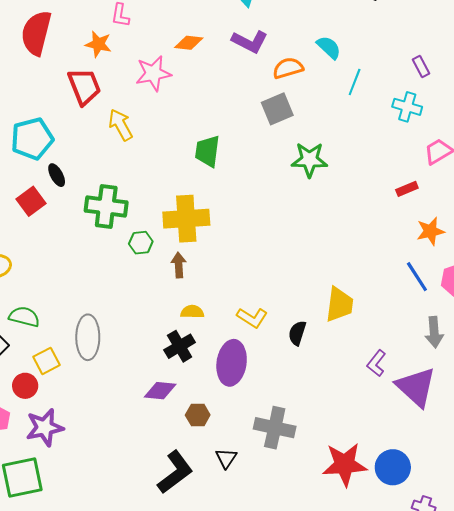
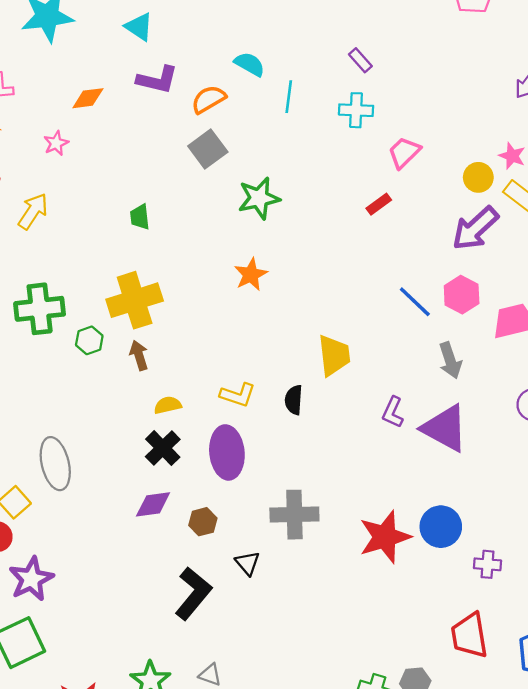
pink star: (153, 73) -> (56, 143), size x0.6
yellow arrow: (121, 125) -> (33, 211), turned 76
green trapezoid: (207, 151) -> (140, 217), size x0.7
orange star: (430, 231) -> (251, 274), moved

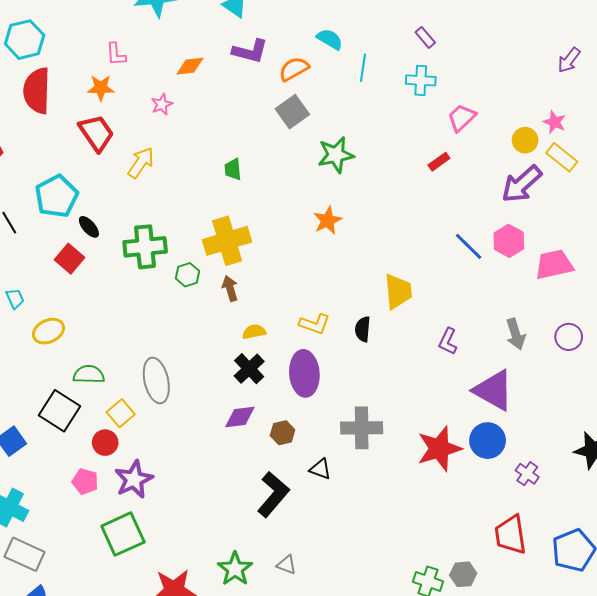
gray arrow: (450, 360) -> (516, 334), moved
purple triangle: (445, 428) -> (494, 390), moved
black triangle: (247, 563) -> (320, 469), turned -30
purple cross: (487, 564) -> (527, 474), turned 30

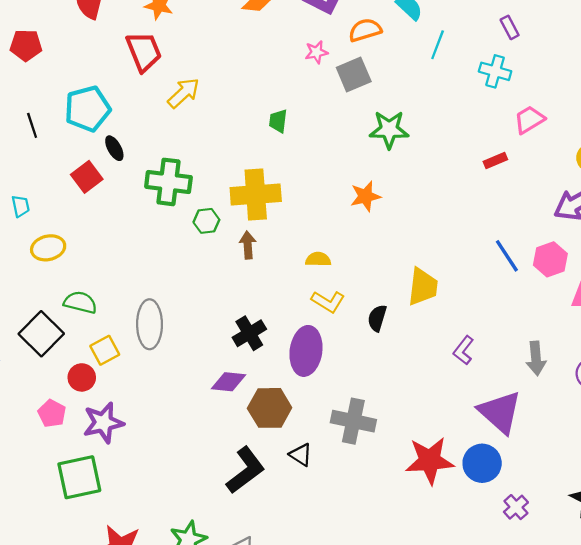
pink star: (162, 104) -> (316, 52), moved
yellow semicircle: (254, 332) -> (318, 259), moved
brown hexagon: (283, 433) -> (270, 408), size x1.6

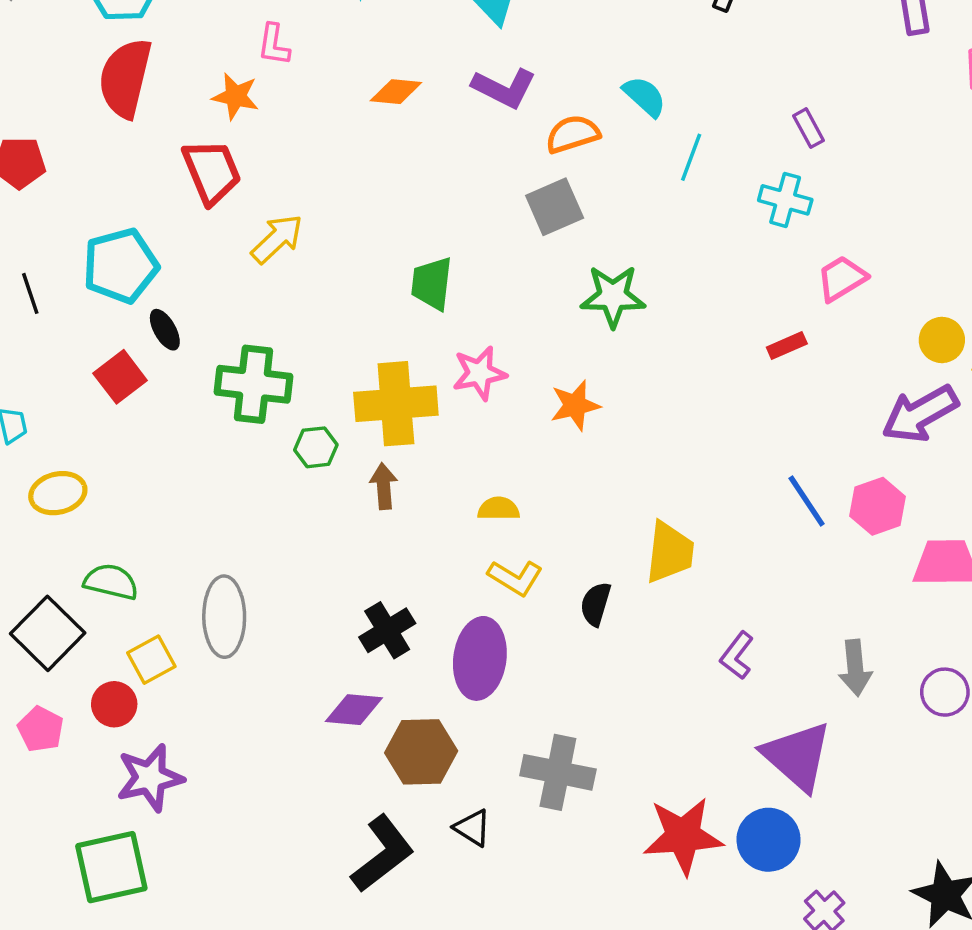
pink star: (316, 52) -> (479, 373), moved, size x1.4
green trapezoid: (278, 121) -> (432, 283), size x1.4
pink pentagon: (52, 414) -> (41, 729), moved

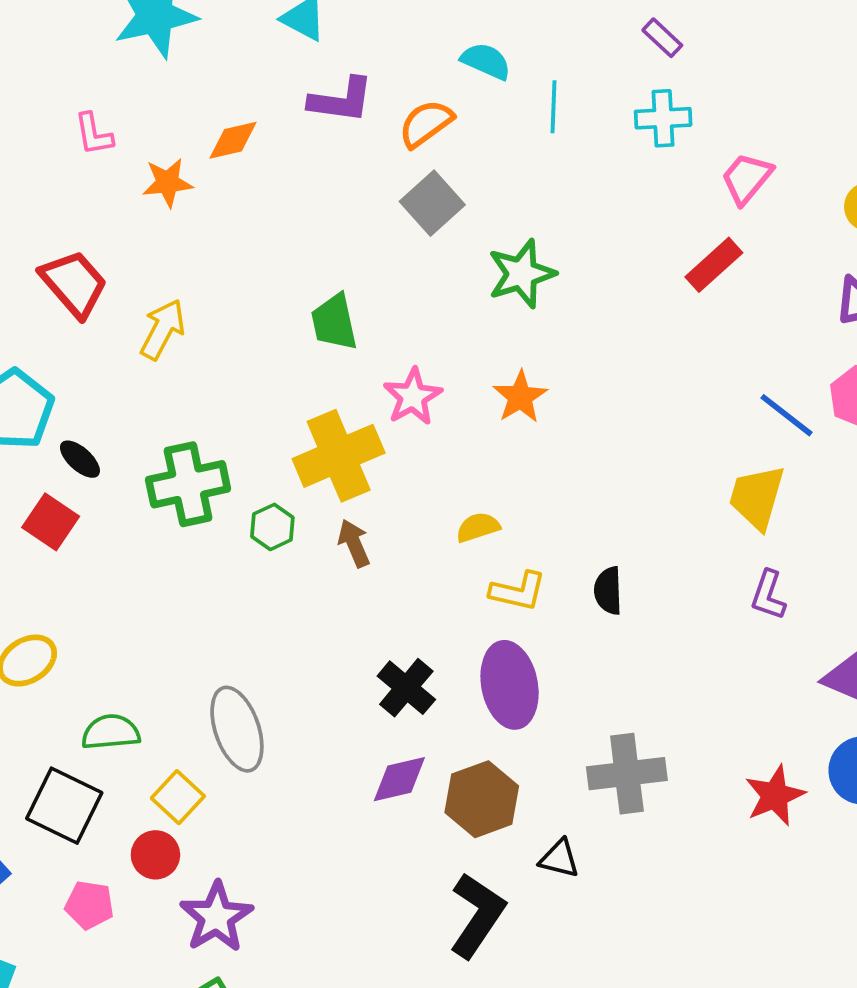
orange star: (236, 96) -> (167, 183), moved
red rectangle: (787, 346) -> (714, 265), size x1.4
yellow trapezoid: (670, 552) -> (757, 497), moved, turned -152
red star: (683, 836) -> (775, 796), size x0.7

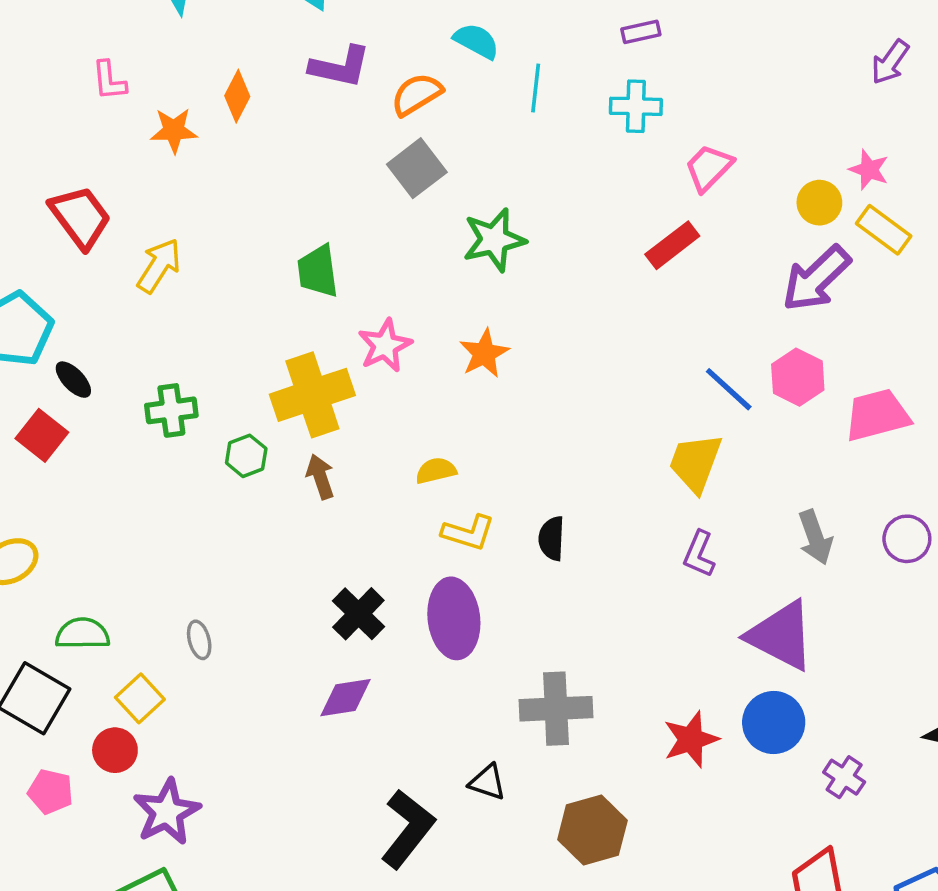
purple rectangle: (662, 38) -> (641, 32), turned -60
orange diamond: (233, 140) -> (237, 96), turned -54
green cross: (188, 484) -> (171, 410), size x0.7
gray ellipse: (237, 729) -> (199, 640), size x0.5
brown hexagon: (482, 799) -> (592, 830), moved

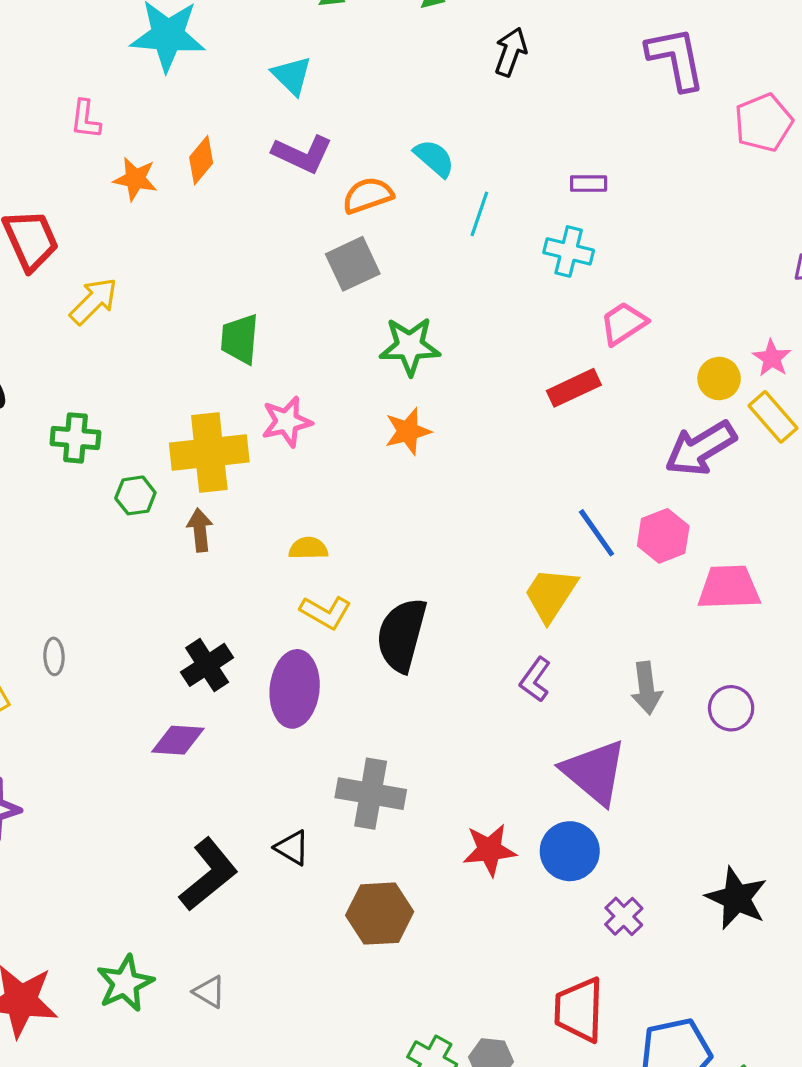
orange star: (484, 353) -> (408, 431), moved
black semicircle: (552, 538) -> (402, 635), size x1.8

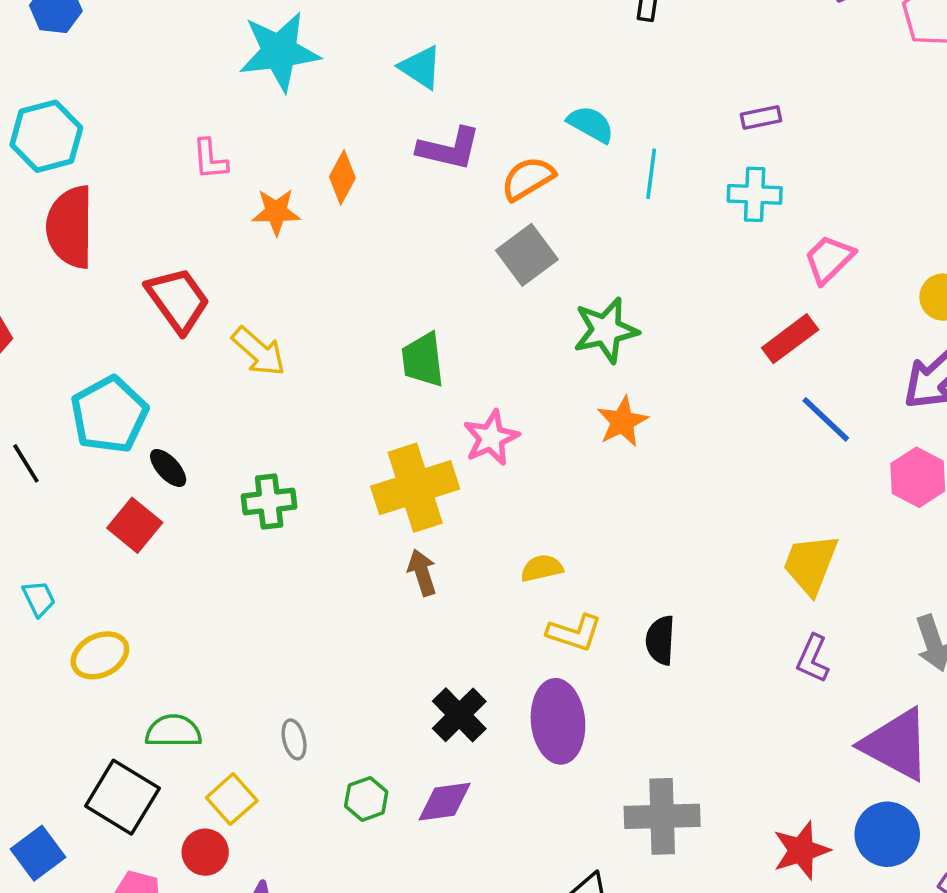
yellow arrow: (94, 301) -> (259, 351), turned 98
green hexagon: (135, 495) -> (366, 799), moved
blue line: (597, 533) -> (826, 419), moved
black semicircle: (402, 635) -> (660, 640), size x0.6

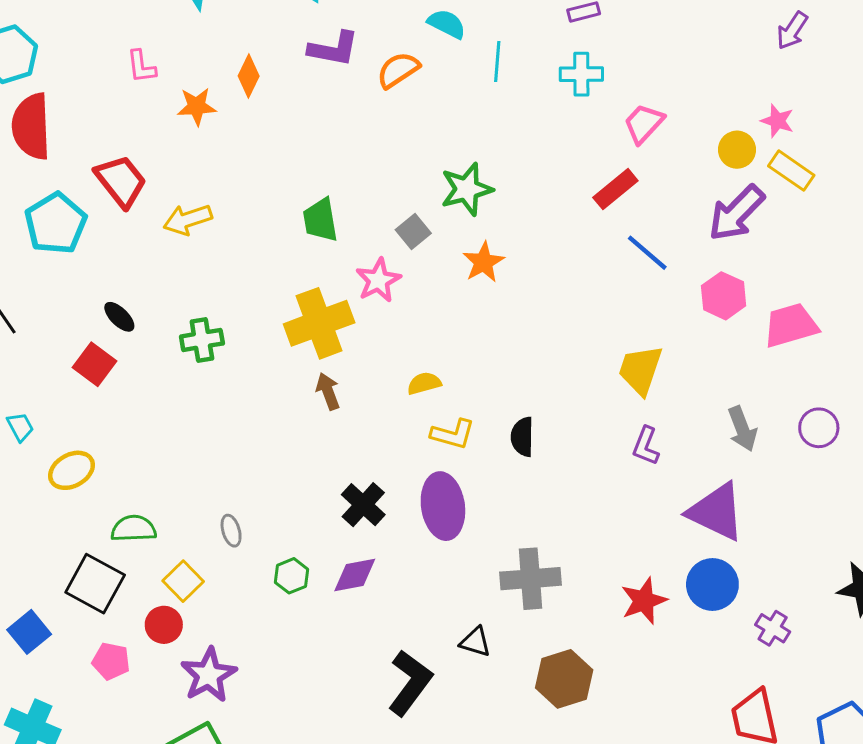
gray square: (527, 255) -> (413, 231), moved, size x0.7
yellow arrow: (259, 351) -> (188, 220), turned 123
cyan pentagon: (109, 415) -> (56, 223), moved

